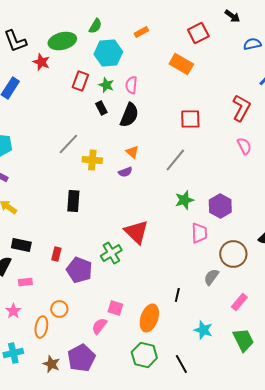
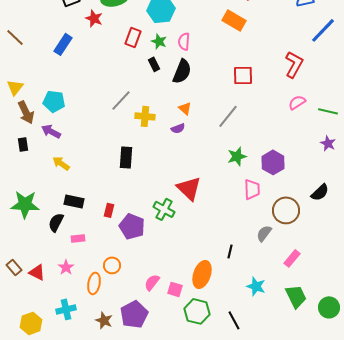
pink semicircle: (244, 146) -> (297, 102), turned -96
green cross: (111, 253) -> (164, 209), turned -30
pink square: (115, 308) -> (175, 289), moved

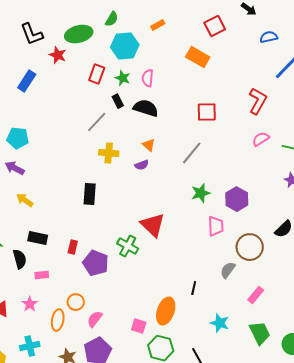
black semicircle: (182, 71) -> (146, 108), turned -95
gray line: (121, 100) -> (97, 122), moved
black semicircle: (56, 222) -> (20, 259), turned 138
pink semicircle: (152, 282) -> (95, 319), moved

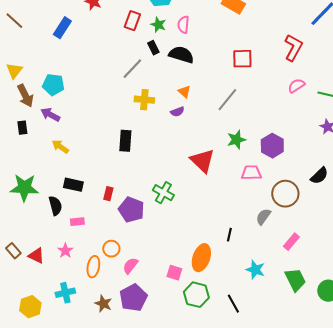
red triangle: (153, 225) -> (202, 161), moved
pink trapezoid: (216, 226) -> (251, 173), turned -90

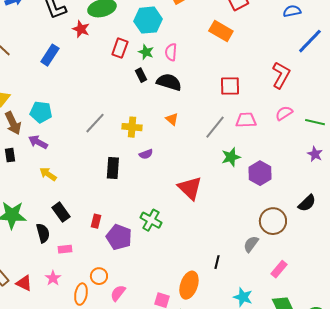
gray line: (132, 69) -> (95, 123), moved
purple semicircle: (177, 112) -> (146, 154), moved
green star: (236, 140) -> (231, 157), moved
pink trapezoid: (251, 173) -> (246, 120), moved
black rectangle: (73, 185) -> (61, 212), turned 42

